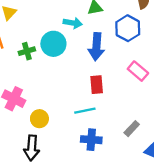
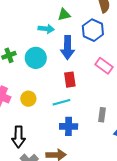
cyan circle: (53, 44) -> (36, 58), moved
yellow circle: (39, 119) -> (28, 99), moved
gray rectangle: (132, 129) -> (102, 115), turned -32

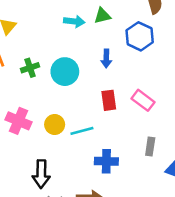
cyan arrow: (46, 29) -> (74, 21), moved
blue arrow: (67, 48) -> (106, 59), size x0.6
pink rectangle: (104, 66) -> (143, 100), moved
cyan line: (61, 102) -> (82, 131), moved

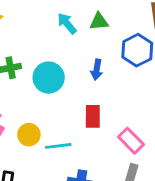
cyan arrow: (74, 21) -> (67, 23), turned -144
pink rectangle: (143, 100) -> (131, 141), moved

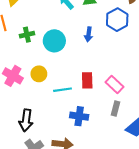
red rectangle: (93, 116) -> (87, 80), moved
yellow circle: (29, 135) -> (39, 74), moved

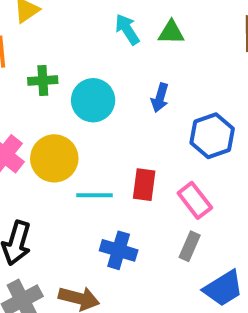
blue hexagon: (117, 20) -> (212, 136), moved
yellow circle: (39, 74) -> (54, 158), size x1.5

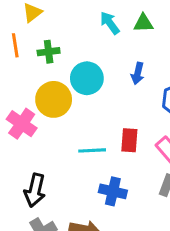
green cross: (43, 80) -> (49, 52), moved
yellow circle: (54, 158) -> (54, 99), moved

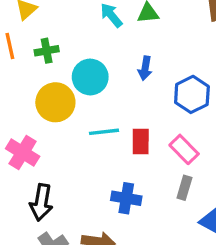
pink cross: (22, 124) -> (23, 153), moved
cyan line: (92, 150) -> (104, 132), moved

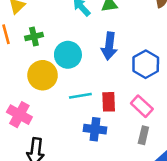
blue arrow: (145, 68) -> (109, 46), size x1.5
blue cross: (126, 198) -> (95, 129), moved

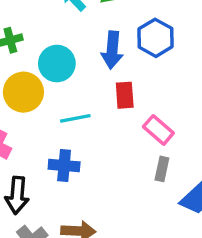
blue hexagon: (146, 64) -> (156, 38), moved
red rectangle: (109, 102) -> (125, 95), moved
blue cross: (95, 129) -> (64, 166), moved

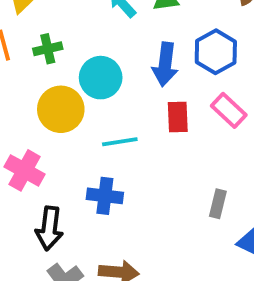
pink rectangle: (158, 130) -> (229, 110), moved

